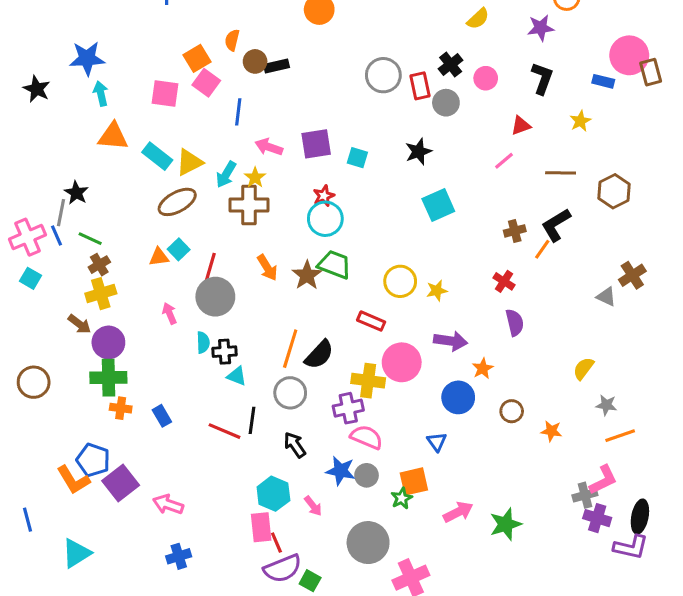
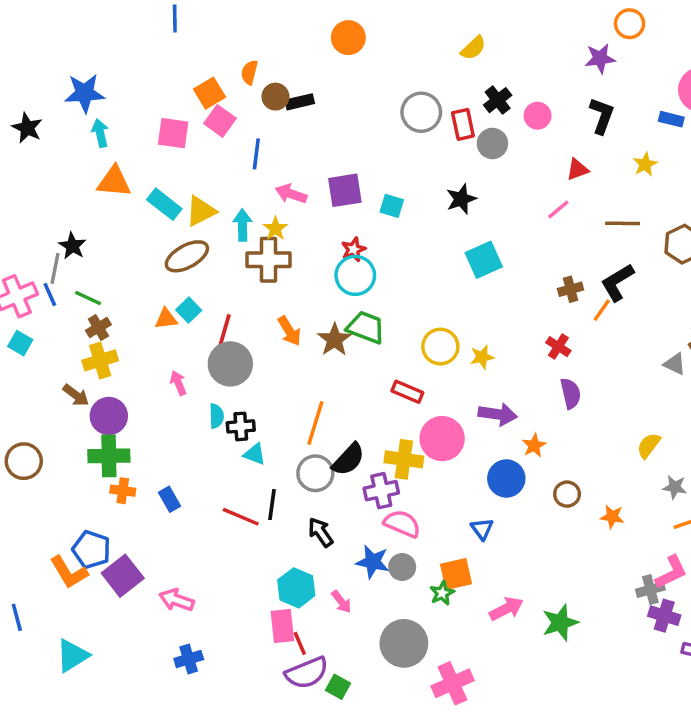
yellow semicircle: (478, 19) -> (473, 48), moved
cyan arrow: (226, 174) -> (242, 225), turned 148
black semicircle: (319, 355) -> (348, 459), moved

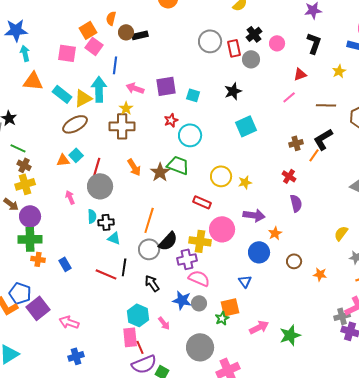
cyan arrow: (242, 225) -> (99, 89), moved, size x1.4
cyan circle: (355, 275) -> (190, 135), moved
brown cross: (98, 327) -> (24, 165), turned -32

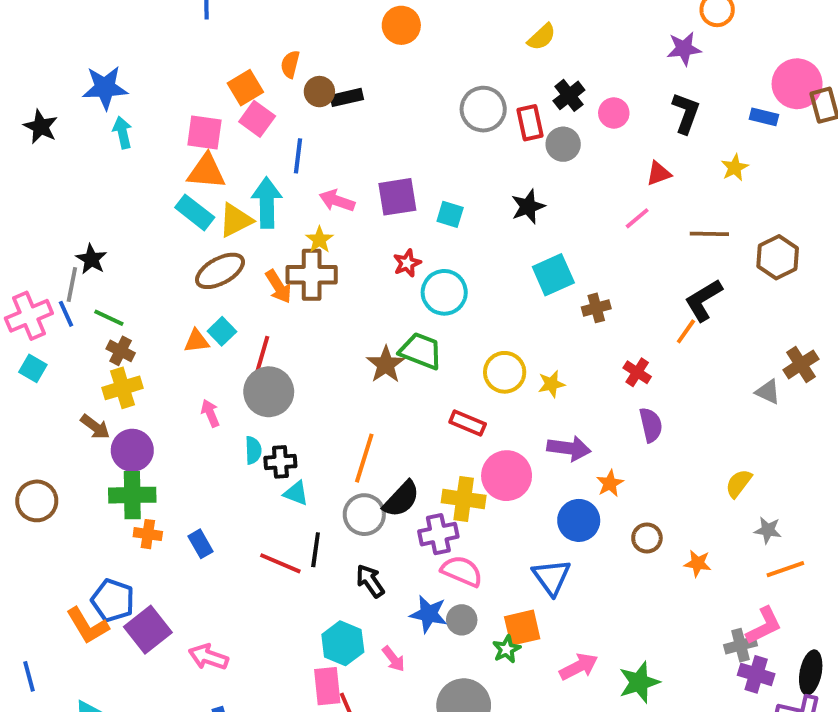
orange triangle: (33, 81) -> (206, 171), moved
brown cross: (296, 143) -> (596, 308), moved
orange arrow: (134, 167) -> (278, 287), moved
blue triangle: (245, 281) -> (551, 577), size x1.5

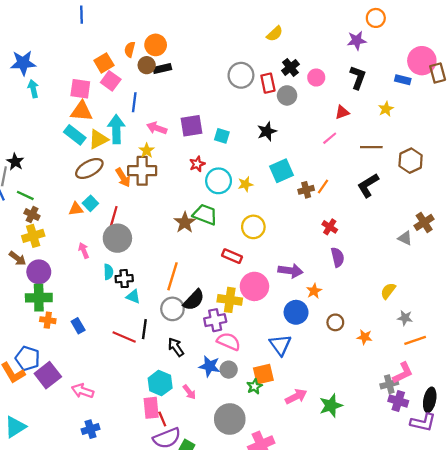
orange circle: (401, 25) -> (156, 45), moved
orange line: (686, 331) -> (323, 186), moved
yellow star: (551, 384) -> (245, 184), moved

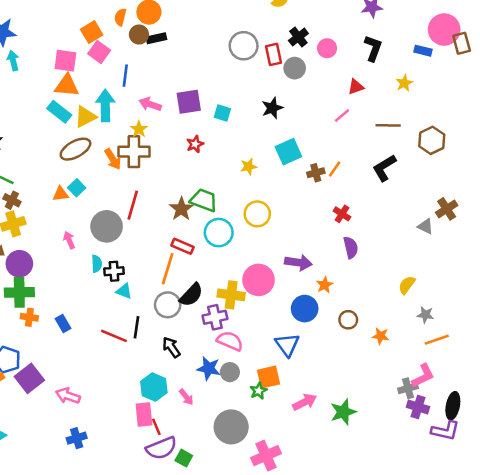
cyan circle: (219, 181) -> (219, 233), moved
red line: (113, 219) -> (133, 205), moved
red rectangle: (232, 256) -> (183, 246), moved

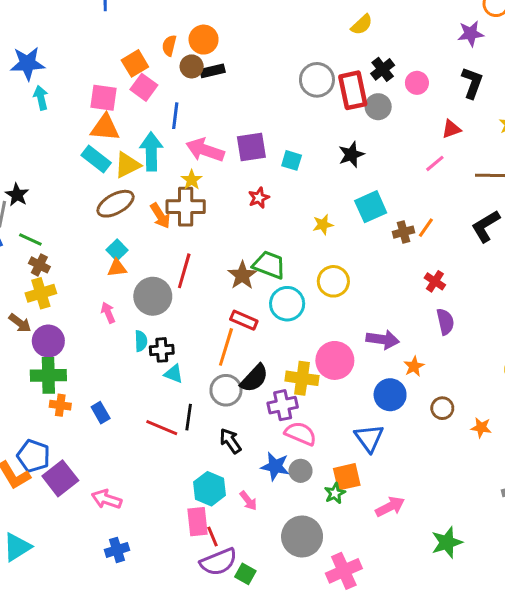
red rectangle: (273, 54) -> (353, 90), size x1.4
pink arrow: (150, 104) -> (205, 150), size x1.4
orange triangle: (60, 194) -> (117, 268), moved
green star: (343, 412) -> (447, 542), moved

